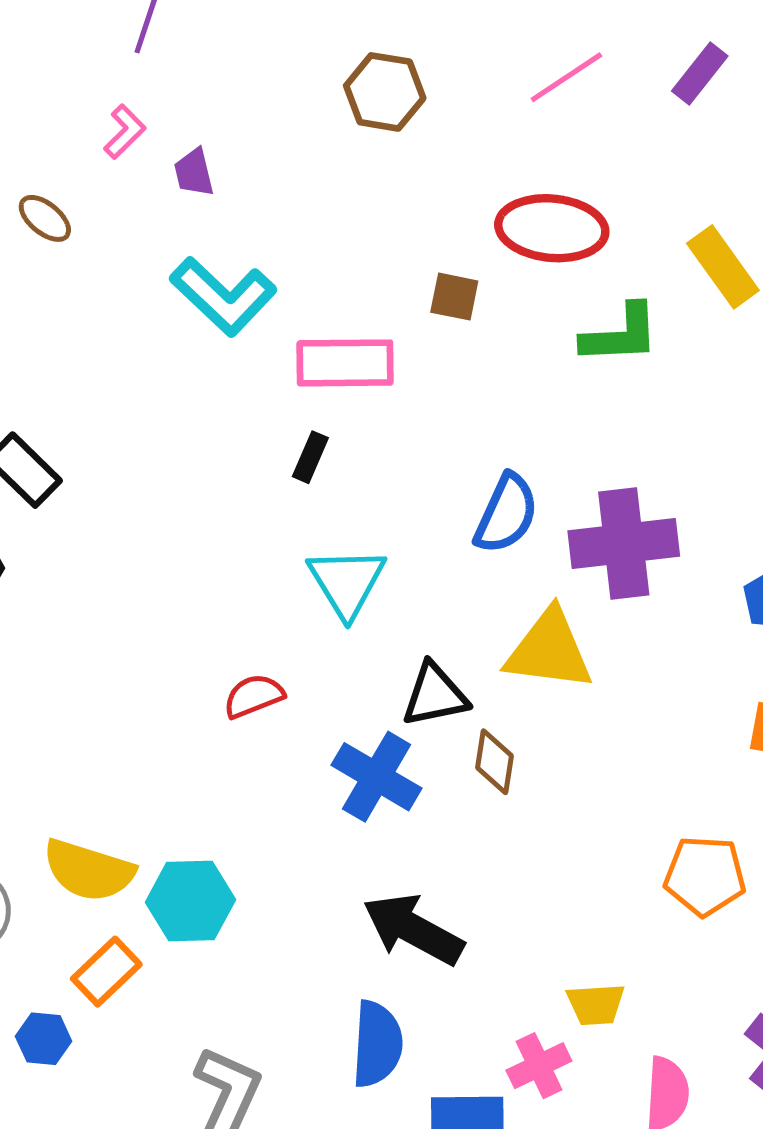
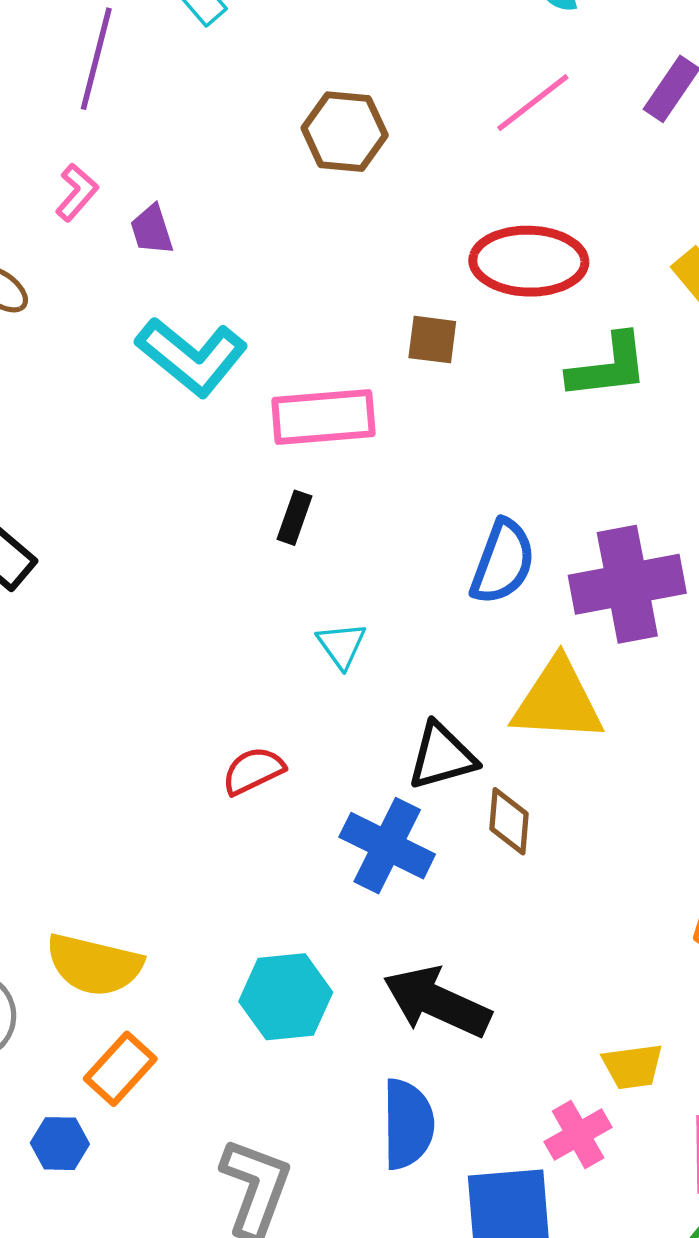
cyan triangle: (347, 582) -> (342, 645), size x0.6
cyan hexagon: (190, 901) -> (286, 997), moved

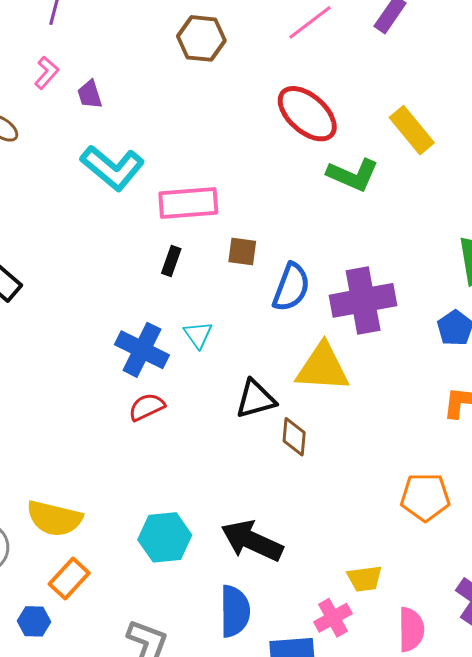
red ellipse: (529, 261) -> (307, 114), turned 40
brown square: (432, 340) -> (242, 251), moved
green L-shape: (608, 367) -> (353, 175), turned 30
blue cross: (387, 846) -> (142, 350), moved

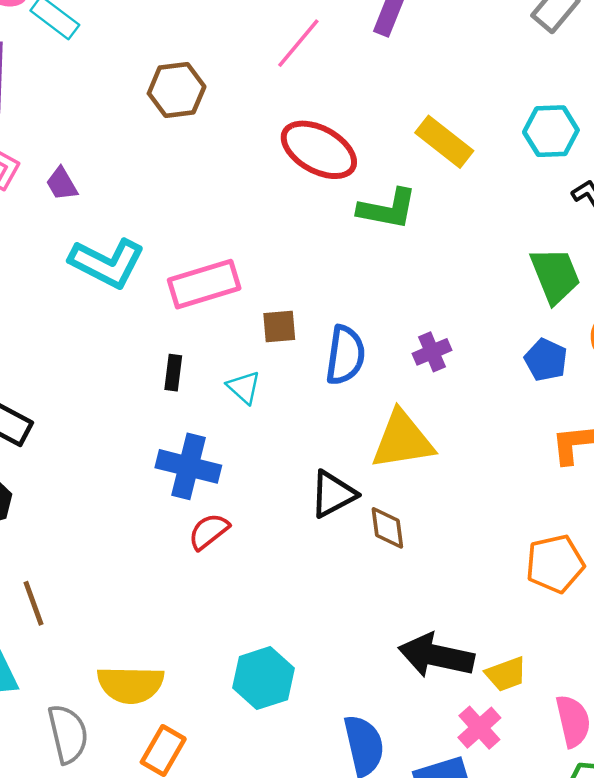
black rectangle: (171, 261) -> (173, 373), moved
purple cross: (363, 300) -> (432, 352), size x0.5
cyan triangle: (198, 335) -> (244, 387), moved
black arrow: (252, 541) -> (436, 656), moved

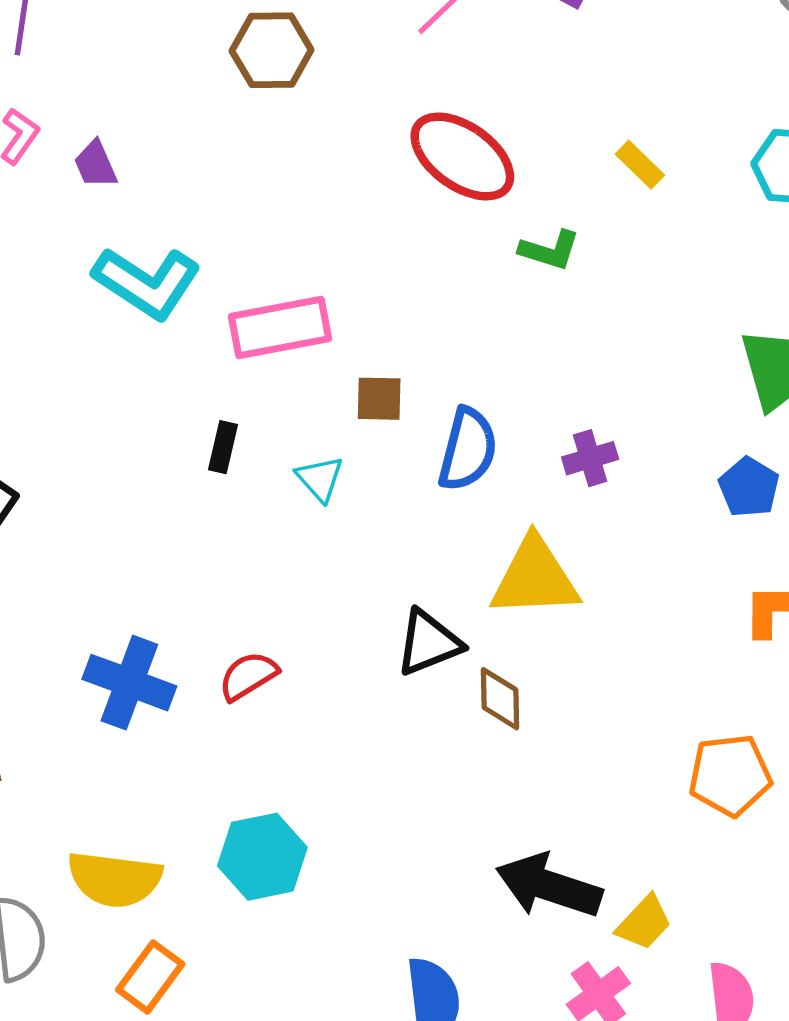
yellow rectangle: (444, 142) -> (640, 165), size x0.6
green L-shape: (387, 209) -> (550, 250), size x0.7
blue cross: (188, 466) -> (129, 683), moved
yellow trapezoid: (506, 674) -> (644, 923), turned -33
cyan hexagon: (264, 678) -> (262, 857), moved

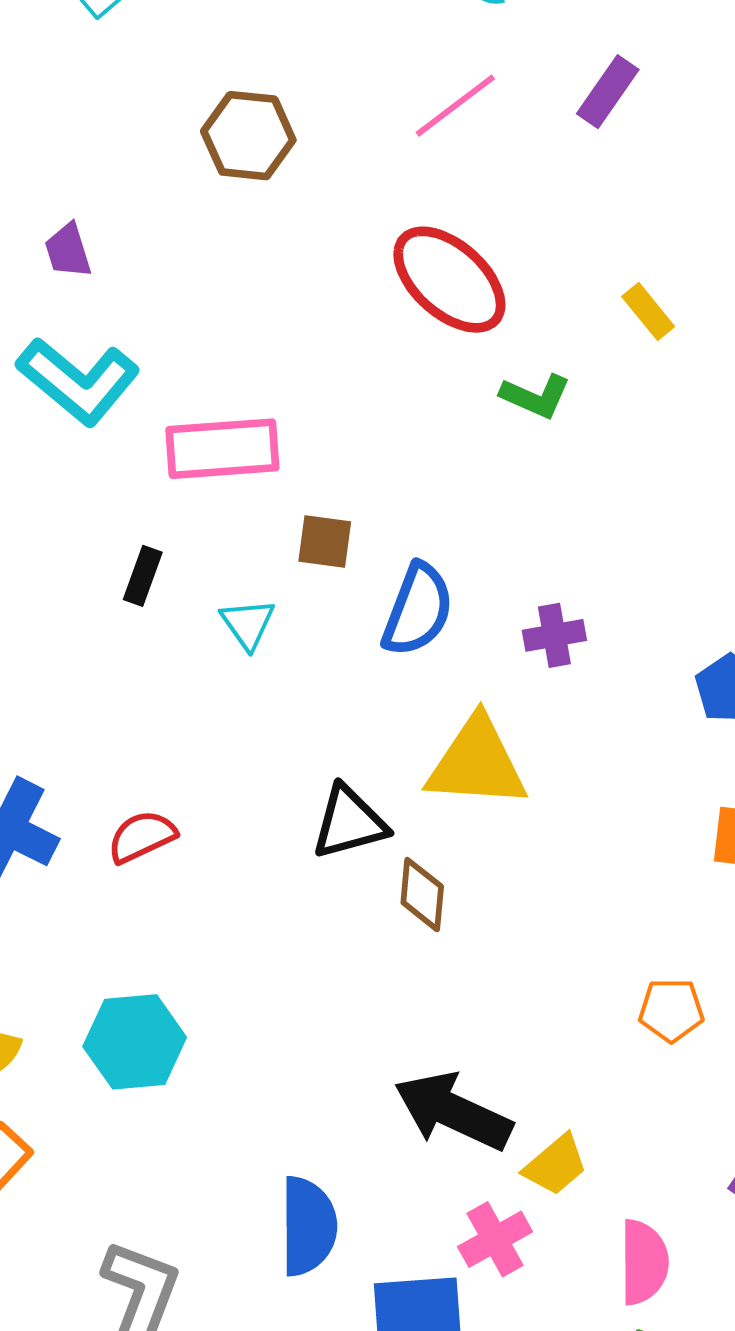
purple trapezoid: (95, 164) -> (68, 251), moved
orange pentagon: (730, 775) -> (671, 1010), size x0.7

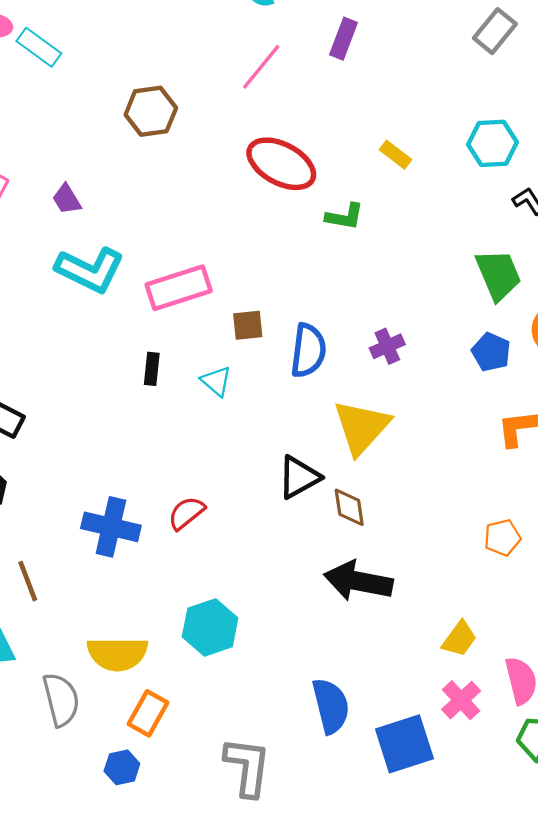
yellow triangle: (477, 763) -> (362, 427), turned -38
black arrow: (453, 1111) -> (358, 581), moved
pink cross: (495, 1239) -> (461, 700), moved

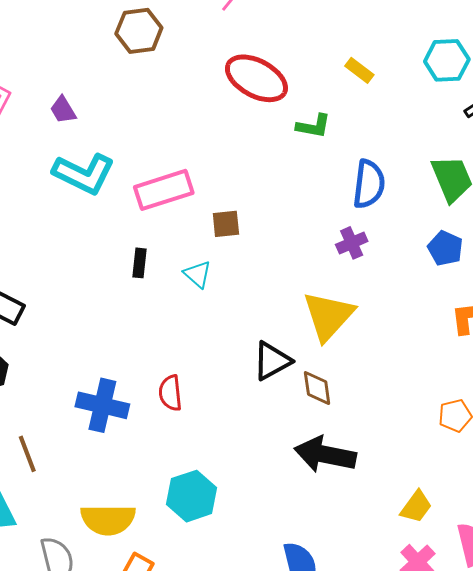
blue semicircle: (308, 350) -> (369, 184), moved
red semicircle: (186, 513) -> (170, 393), turned -57

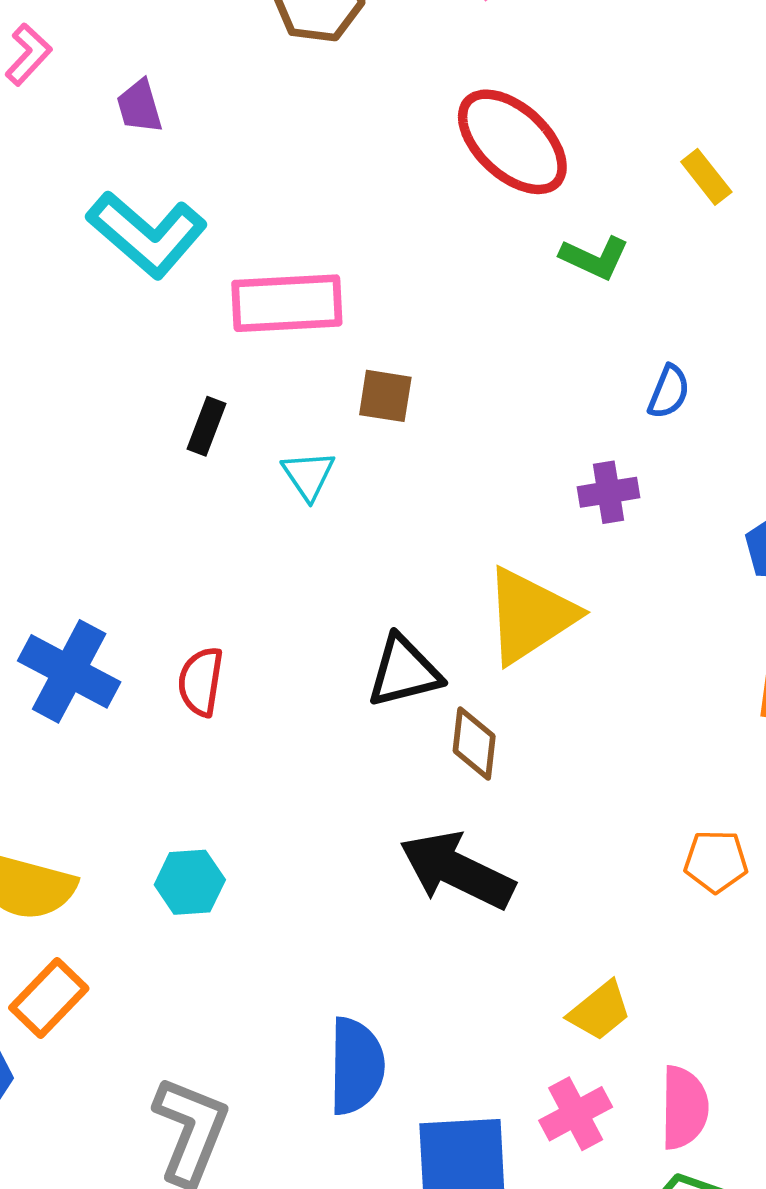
blue semicircle: (369, 184) -> (669, 392), size x0.6
cyan hexagon: (192, 496) -> (190, 882), size x0.7

